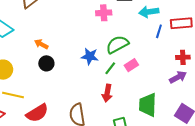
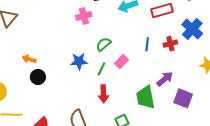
blue line: (159, 31) -> (147, 44), moved
green semicircle: (117, 44) -> (104, 44), size x0.7
purple arrow: (178, 77) -> (165, 79), moved

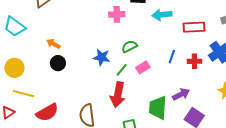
red arrow: (103, 94) -> (118, 95), size x1.4

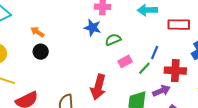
blue star: (102, 57) -> (92, 28), moved
red cross: (194, 61) -> (175, 71), moved, size x1.5
green line: (122, 70) -> (144, 68), moved

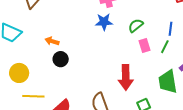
green semicircle: (113, 40) -> (136, 26), moved
pink rectangle: (125, 61) -> (145, 45), turned -64

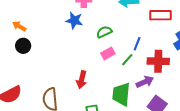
pink rectangle: (145, 45) -> (108, 53), turned 64
red arrow: (126, 77) -> (82, 80), size x0.7

